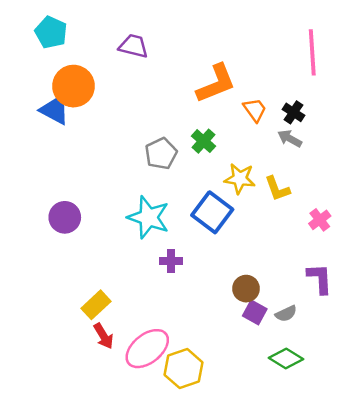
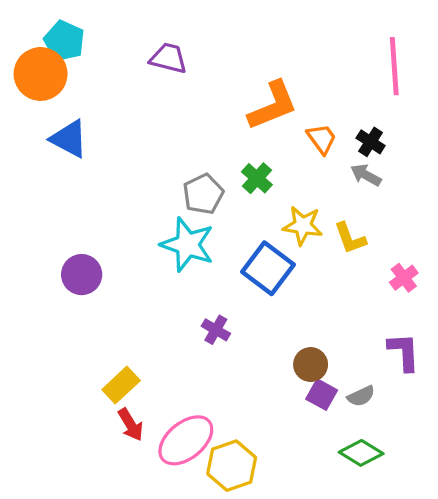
orange circle: (74, 86) -> (41, 74), moved
cyan star: (148, 217) -> (187, 245), moved
purple cross: (171, 261) -> (216, 330), turned 30

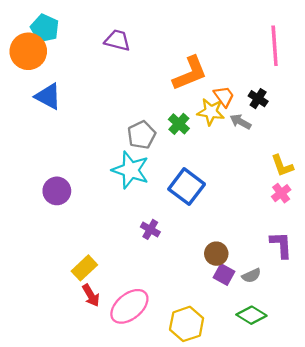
gray arrow: (366, 175) -> (240, 122), moved
yellow star: (303, 226) -> (211, 112), moved
yellow L-shape: (350, 238) -> (282, 166), moved
yellow hexagon: (232, 466) -> (187, 324), moved

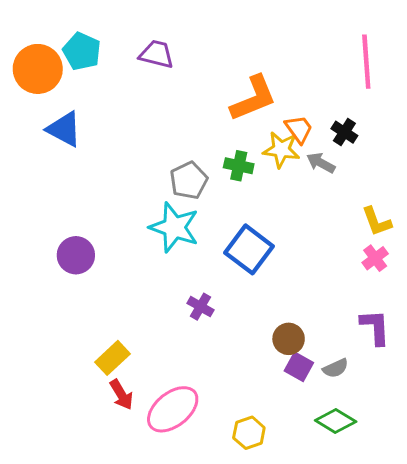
cyan pentagon: (45, 28) -> (82, 51), moved
green cross: (179, 124) -> (239, 166), turned -30
yellow hexagon: (187, 324) -> (249, 433), size x0.7

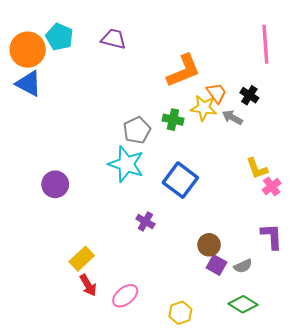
blue triangle: (64, 129) -> (29, 84), moved
yellow L-shape: (377, 222) -> (257, 168), moved
pink ellipse: (173, 409) -> (125, 296), size x0.7

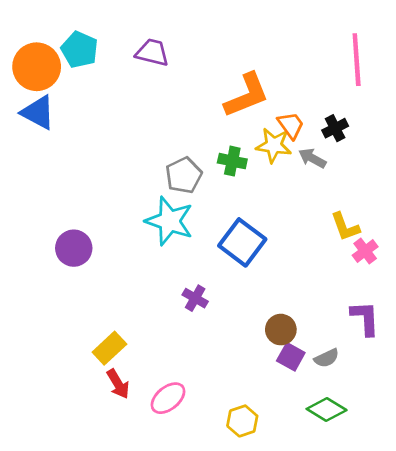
black cross: (249, 95) -> (335, 128), turned 30

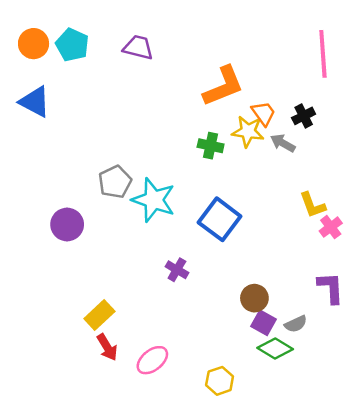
orange circle: (37, 67) -> (34, 44), moved, size x0.7
gray pentagon: (184, 175) -> (115, 182), moved
green diamond: (327, 410) -> (275, 349), moved

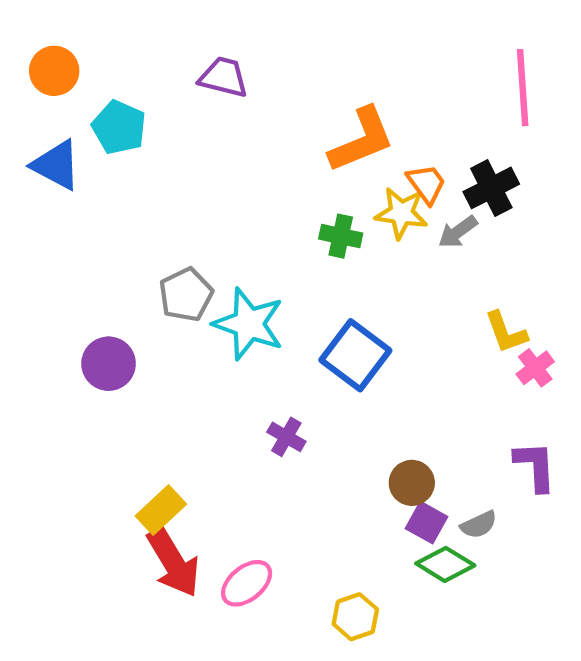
cyan pentagon: (72, 45) -> (119, 127), moved
black cross: (304, 116) -> (491, 188), size x1.4
gray arrow: (283, 143) -> (458, 232), turned -65
red arrow: (107, 347) -> (173, 562), size x1.6

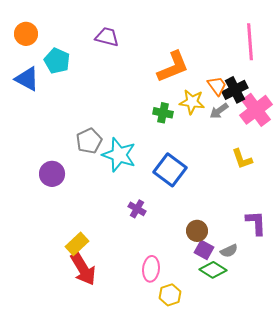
orange trapezoid: (426, 184) -> (217, 86), moved
pink cross: (535, 368) -> (256, 110), moved, size x1.8
pink ellipse: (247, 583) -> (151, 269), moved, turned -45

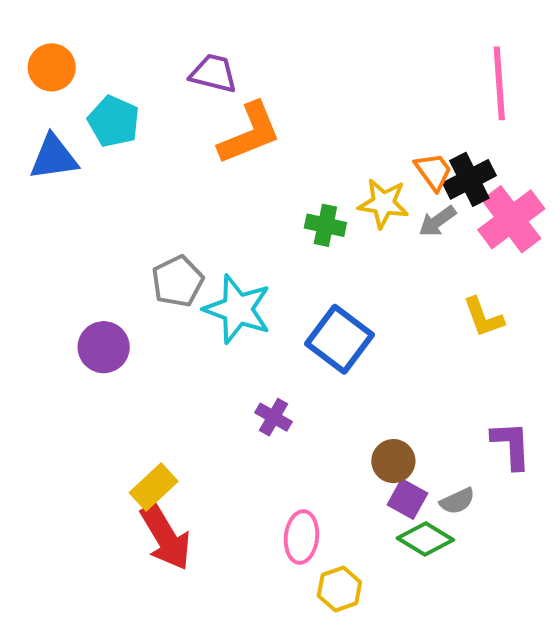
orange L-shape: (173, 67) -> (250, 133), moved
blue triangle: (27, 79) -> (54, 157), turned -36

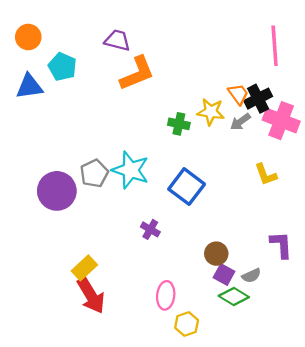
pink cross: (511, 219) -> (281, 121), turned -32
gray pentagon: (178, 281) -> (94, 173), moved
purple circle: (104, 347) -> (57, 191), size x1.4

